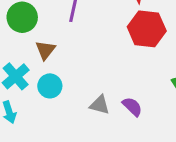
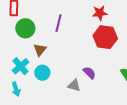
purple semicircle: (132, 107) -> (89, 73), moved

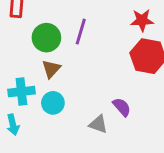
green circle: (25, 28) -> (46, 38), moved
cyan cross: (21, 66) -> (21, 92), turned 30

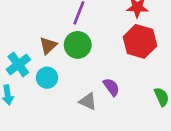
green circle: (46, 38) -> (78, 45), moved
cyan cross: (21, 92) -> (18, 64), turned -35

